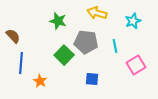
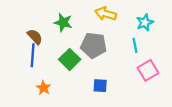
brown semicircle: (13, 36) -> (35, 37), moved
cyan line: (115, 46) -> (135, 45), moved
blue line: (21, 63) -> (33, 55), moved

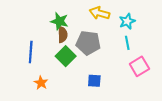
cyan star: (145, 22) -> (127, 21), moved
brown semicircle: (35, 37) -> (63, 35), moved, turned 42

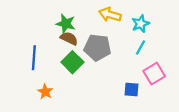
brown semicircle: (63, 35) -> (69, 38), turned -63
cyan line: (127, 43) -> (141, 47), turned 40
blue square: (94, 81) -> (131, 89), moved

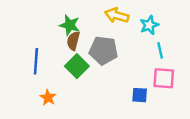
brown semicircle: (69, 38) -> (73, 41), turned -102
cyan line: (141, 47) -> (160, 50), moved, turned -42
pink square: (154, 74) -> (164, 78), turned 35

